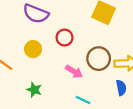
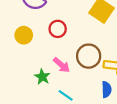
green star: (34, 90) -> (42, 77), moved

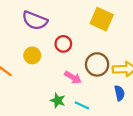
green star: (42, 77) -> (58, 100), moved

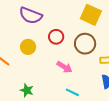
brown circle: (97, 64) -> (85, 44), moved
green star: (58, 100) -> (27, 90), moved

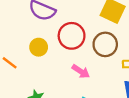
red circle: (56, 37) -> (72, 36), size x1.5

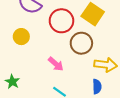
red circle: (72, 36) -> (61, 21), moved

